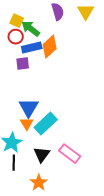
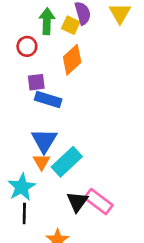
yellow square: (17, 21) -> (71, 25), moved
green arrow: (31, 29) -> (47, 21), moved, turned 54
blue rectangle: (32, 48) -> (48, 99), moved, turned 30
black triangle: (42, 155) -> (77, 202), moved

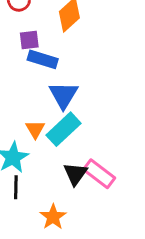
blue triangle: (44, 141) -> (63, 95), moved

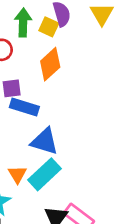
blue triangle: (63, 95) -> (45, 141), turned -44

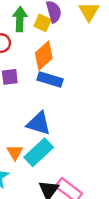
blue rectangle: (24, 107) -> (50, 79), moved

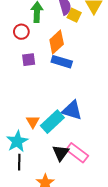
yellow square: (42, 23) -> (74, 15), moved
blue triangle: (39, 123) -> (72, 110), moved

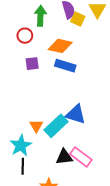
orange diamond: (57, 42) -> (60, 46), turned 55
black triangle: (61, 153) -> (64, 157), turned 48

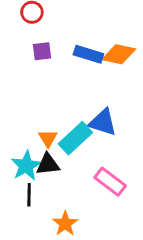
orange diamond: (60, 46) -> (119, 54), moved
black triangle: (64, 157) -> (48, 164), moved

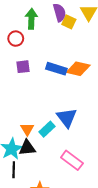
blue triangle: (103, 122) -> (67, 118), turned 35
cyan rectangle: (75, 138) -> (47, 129), size x0.7

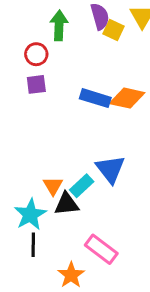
purple square: (23, 67) -> (36, 84), moved
black triangle: (27, 148) -> (67, 204), moved
pink rectangle: (72, 160) -> (101, 249), moved

